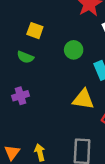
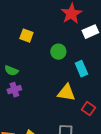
green semicircle: (25, 57) -> (11, 71), moved

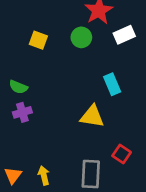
green circle: (58, 52) -> (81, 37), moved
red square: (88, 109) -> (122, 154), moved

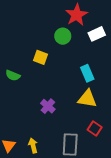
yellow square: (38, 40) -> (40, 57), moved
purple cross: (22, 112) -> (48, 106), moved, turned -32
yellow triangle: (92, 116) -> (87, 99), moved

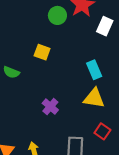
white rectangle: (97, 34) -> (105, 26), turned -42
green circle: (63, 36) -> (57, 15), moved

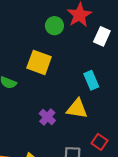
yellow square: (42, 52) -> (39, 62), size x1.5
yellow triangle: (94, 98) -> (77, 109), moved

